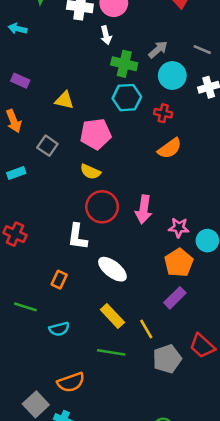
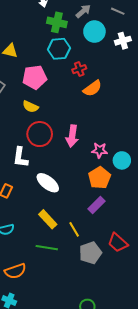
red cross: (163, 113) -> (79, 69), moved, turned -32

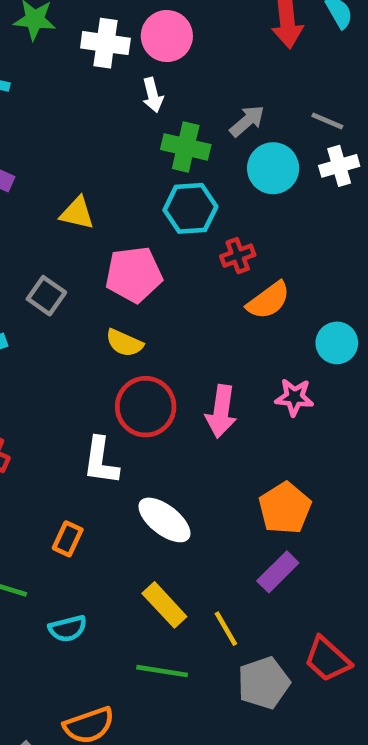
white cross: (123, 41) -> (339, 166), moved
pink star: (100, 150) -> (294, 397), moved
cyan circle: (122, 160) -> (337, 343), moved

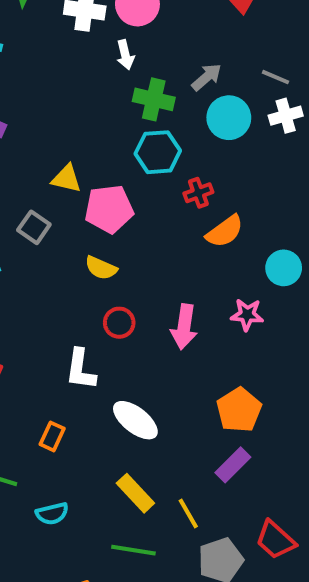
yellow triangle: (77, 213) -> (66, 179), moved
red circle: (146, 407) -> (119, 323), size x0.6

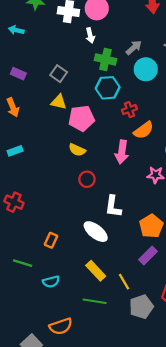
gray square: (34, 227) -> (59, 74), moved
pink arrow: (184, 327) -> (122, 152), moved
white L-shape: (81, 369) -> (113, 206), moved

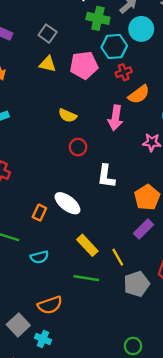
cyan hexagon: (108, 88) -> (114, 46), moved
pink pentagon: (81, 118) -> (84, 65), moved
white ellipse: (96, 232) -> (67, 203), moved

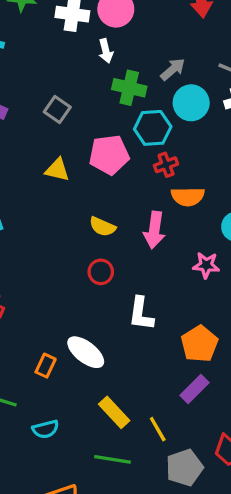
yellow triangle: (48, 64) -> (57, 170), moved
orange semicircle: (139, 94) -> (188, 197), turned 35
yellow semicircle: (67, 115) -> (102, 227), moved

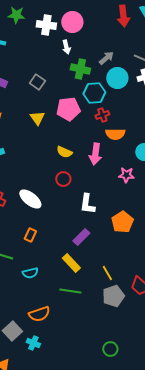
yellow triangle: (57, 170) -> (37, 118), turned 42
white ellipse: (86, 352) -> (30, 199), moved
purple rectangle: (194, 389) -> (81, 237), moved
yellow line: (158, 429) -> (107, 273), moved

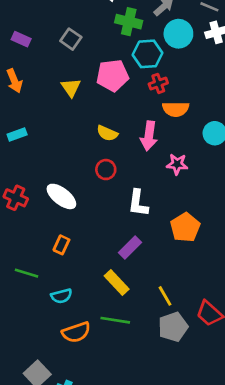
pink star: (126, 175) -> (177, 164), moved
orange semicircle: (39, 314) -> (76, 332), moved

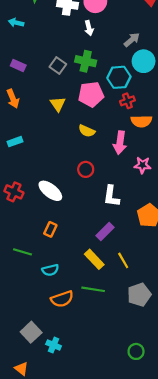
green cross: (129, 22) -> (86, 61), moved
yellow semicircle: (107, 133) -> (87, 131), moved
yellow line: (165, 296) -> (123, 260), moved

